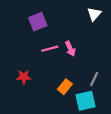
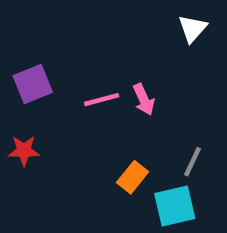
purple square: (38, 22) -> (33, 84), moved
red star: (24, 77) -> (24, 151), moved

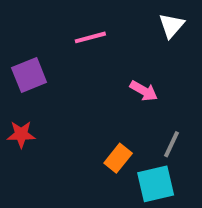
pink line: (102, 100) -> (90, 37), moved
pink arrow: (144, 100) -> (144, 91), moved, turned -36

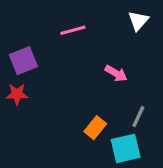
red star: (21, 134) -> (17, 94), moved

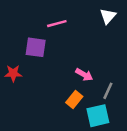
purple square: (23, 61) -> (36, 47), moved, turned 30
pink arrow: (116, 73) -> (84, 75), moved

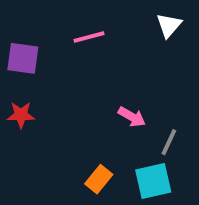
purple square: (36, 47) -> (23, 58), moved
orange rectangle: (74, 100) -> (99, 179), moved

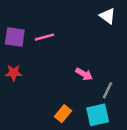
white triangle: (169, 25) -> (108, 16), turned -35
pink line: (89, 37) -> (44, 37), moved

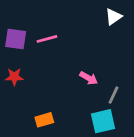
white triangle: (108, 16) -> (113, 17), turned 49
orange rectangle: (63, 114) -> (44, 120), moved, turned 35

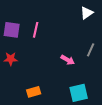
pink line: (47, 39) -> (36, 30), turned -63
gray line: (113, 95) -> (91, 50), moved

